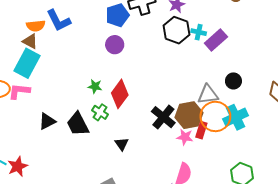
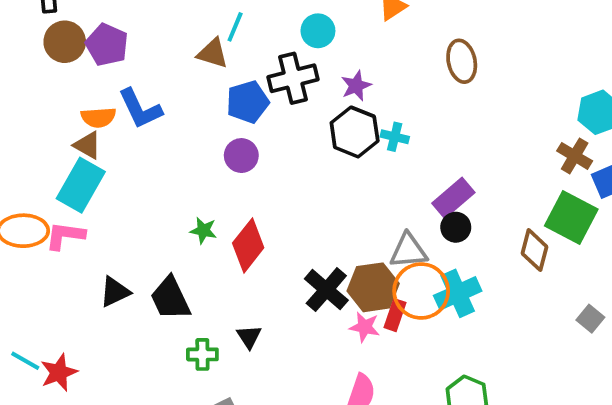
purple rectangle: (216, 40) -> (453, 198), moved
green cross: (100, 112) -> (202, 354), moved, turned -35

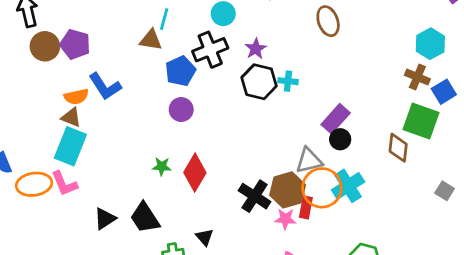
pink L-shape: (65, 236) -> (64, 184), turned -112

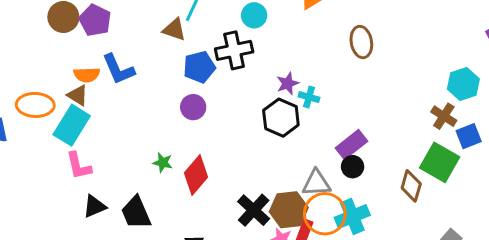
purple star: (256, 49) -> (288, 83), moved
black hexagon: (259, 82) -> (281, 118), moved
orange ellipse: (34, 184) -> (35, 105), moved
pink L-shape: (64, 184) -> (79, 166), moved

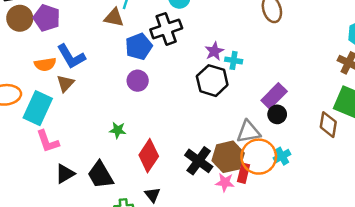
brown triangle: (78, 95) -> (65, 83), moved, turned 48
red diamond: (196, 175) -> (149, 156), moved
cyan cross: (352, 216) -> (282, 156), size x0.6

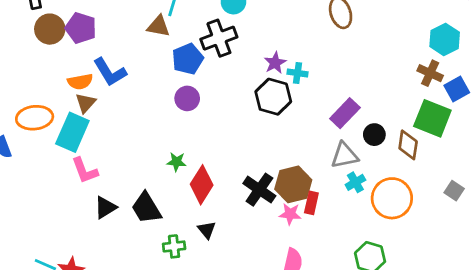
brown triangle: (65, 83) -> (86, 103), moved
black circle: (277, 114) -> (374, 135), moved
green star: (118, 130) -> (176, 162), moved
gray triangle: (248, 132) -> (344, 155), moved
orange circle: (259, 157) -> (392, 198), moved

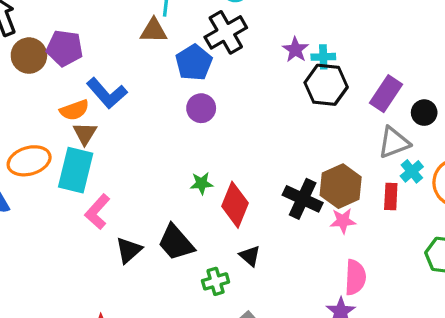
black hexagon: (273, 97) -> (326, 85), moved
pink L-shape: (85, 171) -> (97, 212), turned 72
red rectangle: (311, 203) -> (391, 196), moved

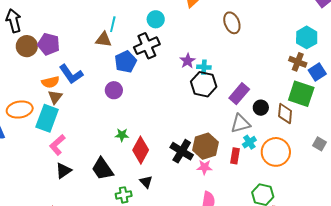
purple circle: (201, 108) -> (114, 90), moved
black triangle: (129, 250) -> (63, 171), moved

